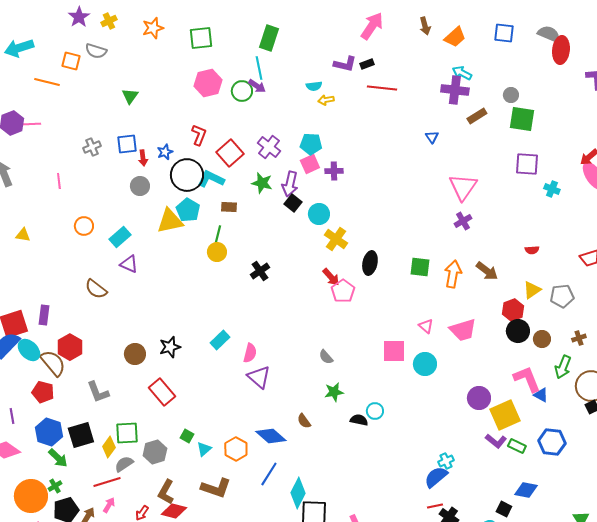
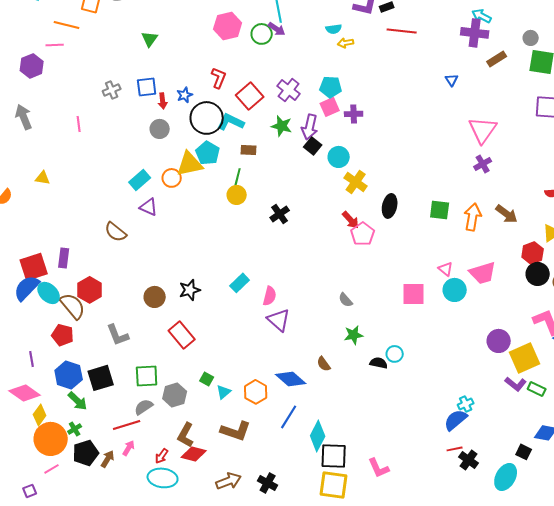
pink line: (32, 124) -> (55, 45), moved
orange circle: (84, 226) -> (172, 178), moved
cyan circle: (425, 364) -> (455, 290), moved
yellow diamond: (109, 447) -> (40, 415), moved

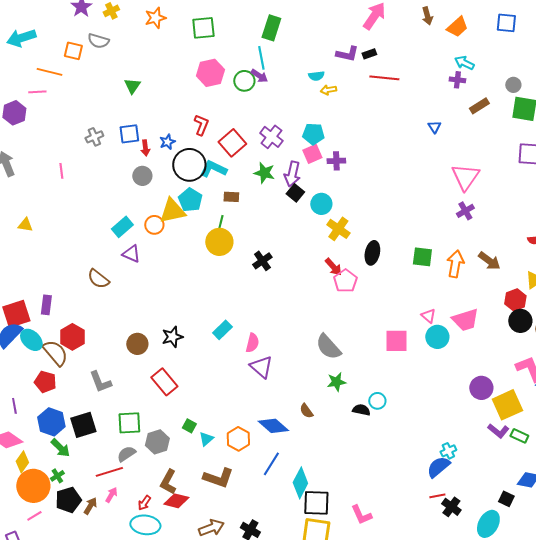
purple cross: (475, 33) -> (457, 80), size x0.6
yellow circle: (237, 195) -> (219, 242), size x1.4
gray semicircle: (346, 300) -> (328, 347), size x1.8

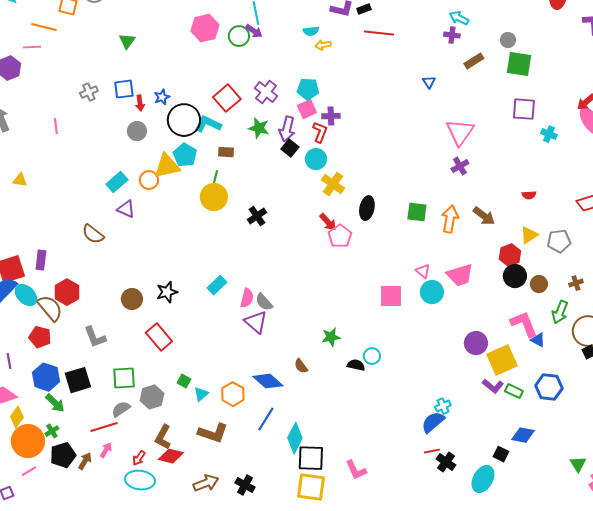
red L-shape: (201, 125) -> (320, 132), moved
gray semicircle: (328, 347) -> (264, 302), moved, size x0.7

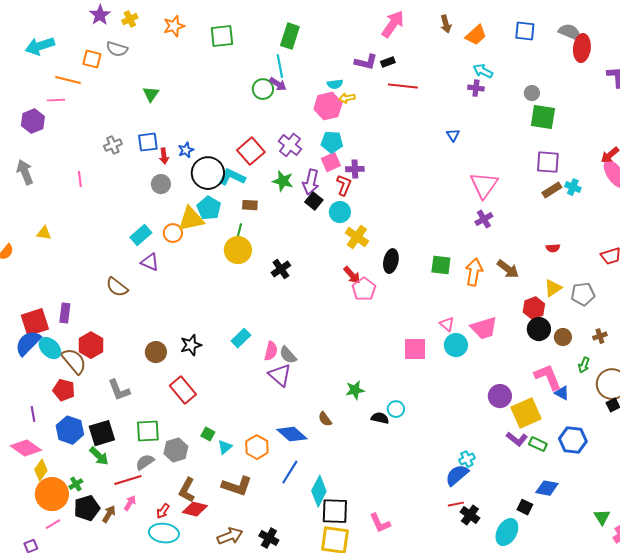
pink hexagon: (205, 28) -> (328, 106), moved
brown rectangle: (474, 61) -> (552, 190), moved
green arrow: (560, 312) -> (584, 365), size x0.7
green arrow: (55, 403) -> (99, 456), moved

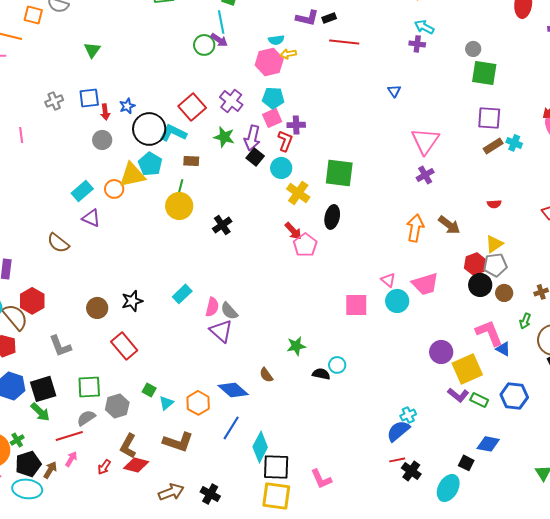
green square: (441, 265) -> (339, 173), moved, size x1.4
gray pentagon: (583, 294) -> (495, 265), moved
cyan ellipse: (164, 533) -> (27, 489), moved

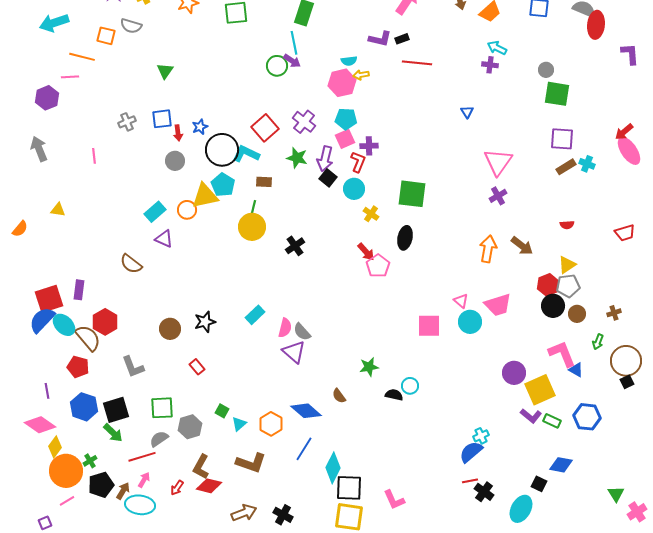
yellow cross: (298, 193) -> (371, 214), size x0.7
red rectangle: (124, 346) -> (197, 367), size x0.6
cyan ellipse: (27, 489) -> (140, 505), moved

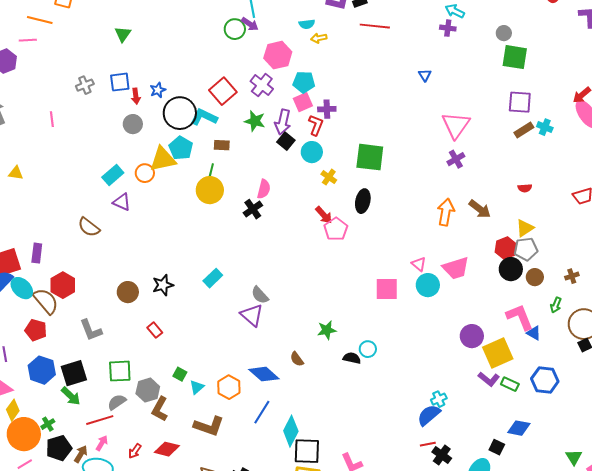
pink hexagon: (342, 83) -> (278, 55), moved
pink semicircle: (285, 328) -> (264, 189), moved
brown L-shape: (201, 467) -> (160, 409), moved

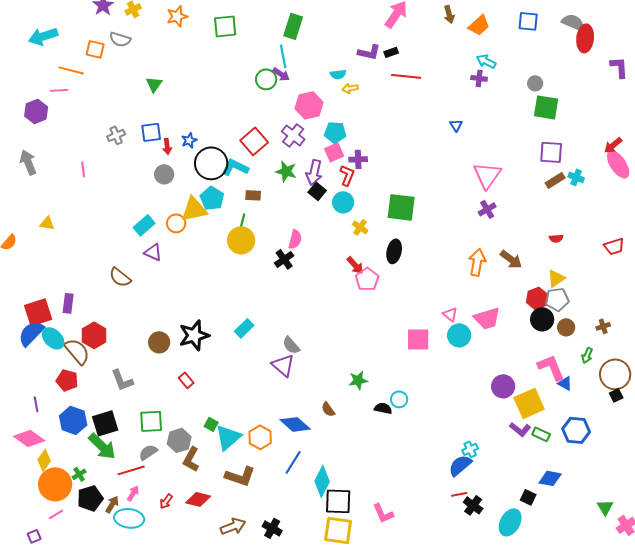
black star: (163, 285) -> (194, 335), size x1.4
cyan triangle: (197, 387) -> (228, 437), size x1.8
green arrow: (71, 396) -> (102, 446), size x1.4

